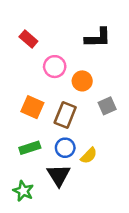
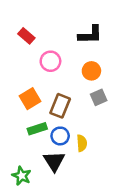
orange circle: (82, 81) -> (91, 71), moved
orange square: (32, 107) -> (30, 99), turned 35
green rectangle: (30, 148) -> (37, 129), moved
yellow semicircle: (89, 156) -> (82, 143), turned -49

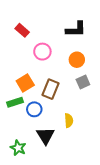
green rectangle: (37, 129) -> (15, 102), moved
blue circle: (60, 136) -> (34, 109), moved

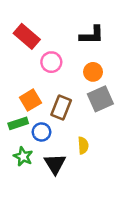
red rectangle: (22, 30) -> (27, 36), size x1.5
gray square: (83, 82) -> (100, 99), size x1.5
green star: (18, 148) -> (23, 157), moved

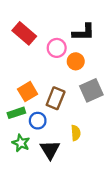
pink circle: (51, 62) -> (57, 48), moved
orange circle: (93, 72) -> (76, 61), moved

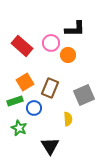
red rectangle: (24, 33) -> (22, 46), moved
gray square: (91, 90) -> (84, 95), moved
black triangle: (50, 150) -> (50, 146), moved

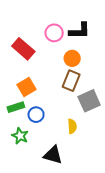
pink circle: (51, 43) -> (54, 33), moved
brown rectangle: (50, 88) -> (71, 81), moved
black triangle: (50, 146) -> (53, 155), turned -42

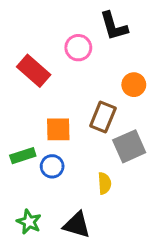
black L-shape: (80, 31) -> (114, 26), moved, turned 75
orange circle: (72, 58) -> (134, 85), moved
orange square: (27, 87) -> (58, 129), moved, turned 30
green star: (20, 136) -> (29, 222), moved

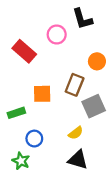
blue circle: (52, 166) -> (34, 139), moved
yellow semicircle: (105, 183) -> (76, 133), turned 56
black triangle: (77, 225) -> (78, 160), moved

